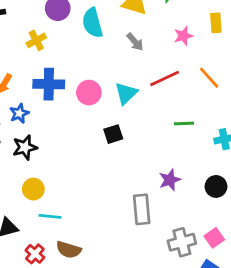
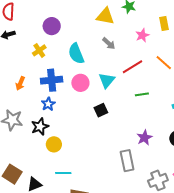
cyan semicircle: (92, 23) -> (76, 54), moved
blue star: (19, 113) -> (48, 104), moved
green line: (184, 123) -> (142, 94), moved
yellow circle: (33, 189) -> (54, 144), moved

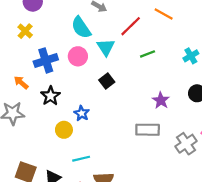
cyan semicircle: (76, 54) -> (81, 28), moved
orange arrow: (20, 83) -> (21, 83), moved, turned 120
blue star: (48, 104) -> (82, 113), moved
black star: (40, 127) -> (50, 96), moved
gray rectangle: (127, 161) -> (148, 130), turned -65

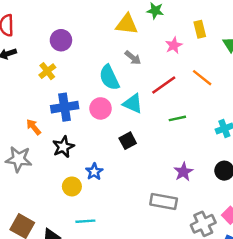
cyan triangle: (106, 47) -> (133, 104), turned -42

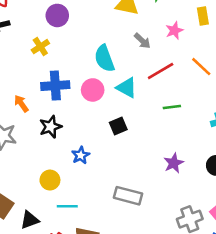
gray arrow: (133, 58) -> (142, 41), moved
yellow circle: (72, 186) -> (50, 180), moved
gray rectangle: (164, 201) -> (128, 196), moved

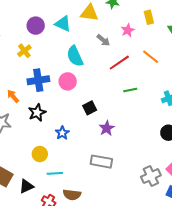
cyan triangle: (127, 88) -> (63, 24), moved
purple star: (174, 163) -> (107, 128), moved

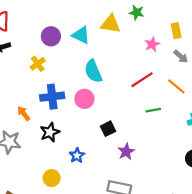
gray arrow: (103, 40) -> (181, 56), moved
orange line: (151, 57) -> (176, 86), moved

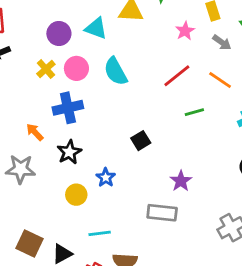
pink circle: (84, 99) -> (76, 68), moved
purple star: (126, 152) -> (181, 181), moved
yellow circle: (52, 178) -> (76, 195), moved

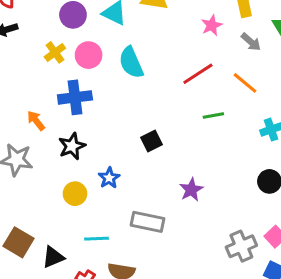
gray rectangle: (162, 213) -> (147, 222), moved

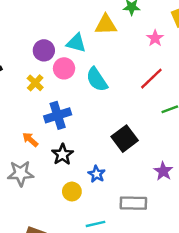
pink circle: (89, 55) -> (64, 68), moved
black square: (152, 141) -> (125, 139), size x1.5

